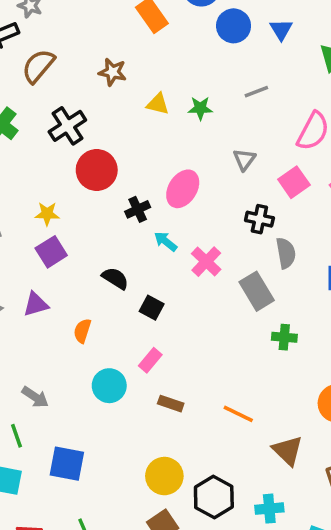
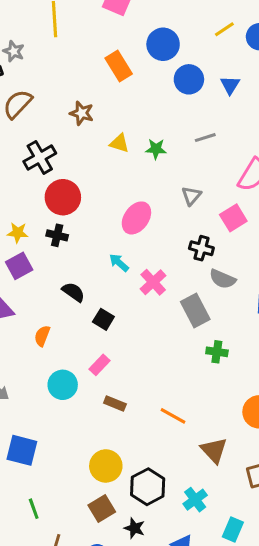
black cross: (138, 209) -> (57, 235), moved, turned 35
gray semicircle: (286, 253) -> (223, 279), turned 120
cyan cross: (269, 509) -> (195, 500), turned -35

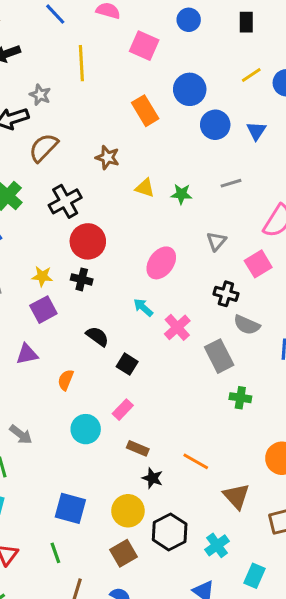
blue square: (22, 450) -> (70, 508), moved
black star: (134, 528) -> (152, 478), moved

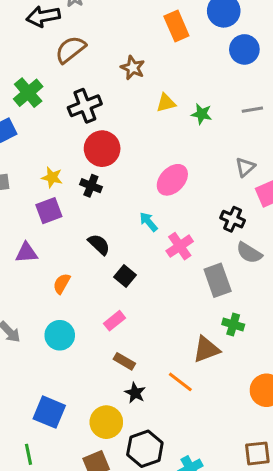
yellow triangle: (145, 188) -> (166, 103), turned -40
gray triangle: (216, 241) -> (245, 167), moved
cyan circle: (86, 429) -> (60, 335), moved
brown triangle: (236, 496) -> (206, 349), moved, turned 44

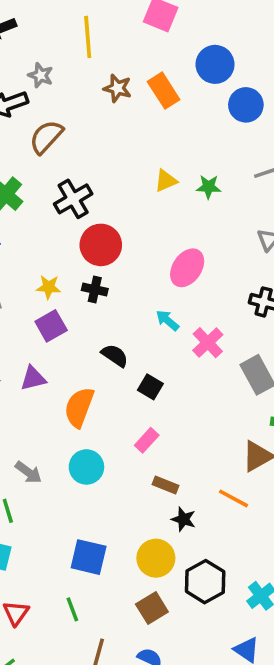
brown star: (133, 68) -> (117, 88), moved
orange semicircle: (62, 284) -> (79, 407), size x1.6

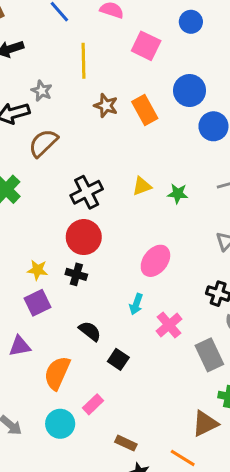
black cross: (73, 199) -> (87, 192), moved
cyan arrow: (167, 320) -> (136, 304), turned -114
pink rectangle: (147, 440) -> (93, 404), moved

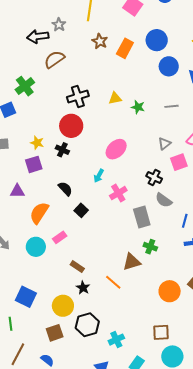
orange rectangle: (145, 110) -> (125, 48), turned 48

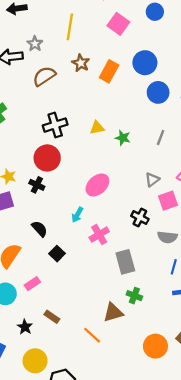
brown semicircle: (54, 59) -> (44, 76), moved
gray line: (171, 106) -> (161, 138), turned -64
gray semicircle: (164, 200) -> (167, 237), moved, turned -30
black star: (83, 288) -> (25, 327), moved

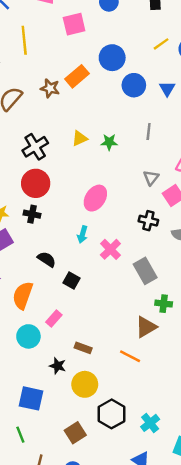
pink square: (118, 24) -> (74, 24), turned -35
brown star: (81, 63) -> (50, 88), moved
orange rectangle: (109, 71) -> (77, 76), turned 35
yellow circle: (35, 361) -> (85, 384), moved

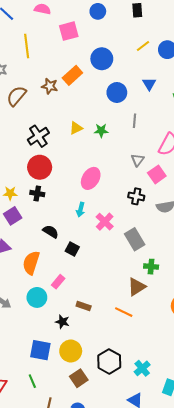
blue circle: (134, 85) -> (117, 92), moved
yellow circle: (85, 384) -> (71, 351), moved

